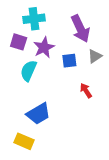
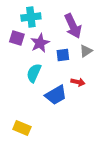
cyan semicircle: (28, 71) -> (34, 73), moved
red arrow: (86, 90) -> (78, 82), turned 136
blue trapezoid: (38, 114) -> (56, 95), moved

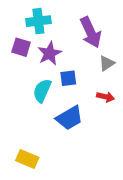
blue square: (63, 55) -> (68, 78), moved
red arrow: (78, 82) -> (105, 97), moved

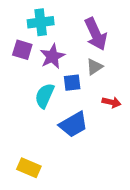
gray triangle: (107, 63) -> (94, 67), moved

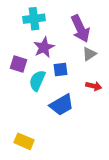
purple square: (22, 50) -> (18, 64), moved
gray triangle: (94, 67) -> (89, 54), moved

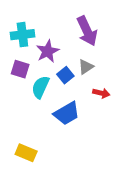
cyan cross: (34, 19) -> (22, 35), moved
gray triangle: (89, 54) -> (86, 67), moved
blue square: (60, 70) -> (65, 75), turned -32

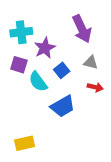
gray triangle: (86, 67) -> (91, 62), moved, turned 48
cyan semicircle: (40, 87) -> (38, 82), turned -60
yellow rectangle: (26, 153) -> (25, 143), turned -36

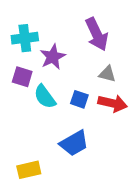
blue square: (62, 70) -> (79, 99), moved, turned -32
red arrow: (95, 87) -> (113, 103), size x1.5
blue trapezoid: (63, 106) -> (74, 143), moved

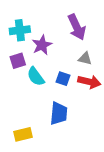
purple square: (22, 77) -> (18, 61), turned -35
blue trapezoid: (74, 143) -> (59, 113), turned -55

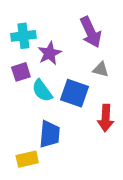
blue square: (63, 79) -> (74, 93), size x1.6
red arrow: (89, 82) -> (106, 118), moved, turned 80
blue trapezoid: (59, 113) -> (50, 134), moved

